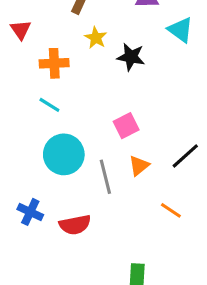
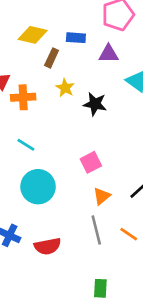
orange cross: (54, 63) -> (23, 97), moved
gray line: (105, 177) -> (96, 230), moved

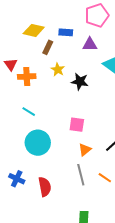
pink square: (91, 162) -> (77, 125), turned 35
red semicircle: (48, 246) -> (45, 187), turned -90

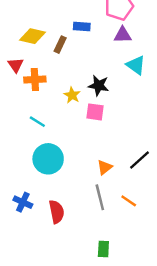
yellow diamond: (34, 30) -> (32, 36), moved
purple triangle: (90, 44) -> (123, 35), moved
yellow star: (58, 70) -> (72, 95), moved
pink square: (77, 125) -> (95, 112), moved

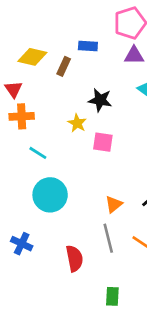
orange cross: (35, 79) -> (22, 116), moved
black star: (99, 85) -> (100, 100), moved
red semicircle: (57, 212) -> (74, 258), moved

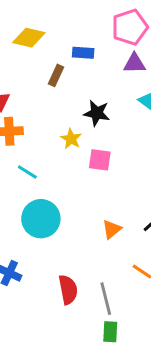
yellow diamond: (32, 57) -> (29, 38), moved
gray line: (108, 238) -> (106, 299), moved

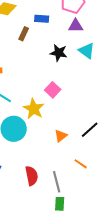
black star: (97, 113) -> (59, 53), moved
yellow star: (71, 139) -> (34, 109), moved, size x1.5
pink square: (100, 160) -> (53, 90), turned 35

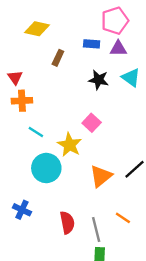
blue rectangle: (42, 19) -> (92, 44), moved
orange triangle: (61, 136) -> (101, 176), size x1.5
orange line: (81, 164) -> (123, 218), moved

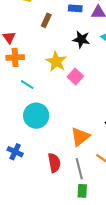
yellow star: (70, 145) -> (56, 61), moved
orange triangle: (101, 176) -> (80, 137), moved

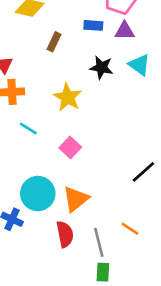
pink square: (75, 77) -> (70, 147), moved
cyan circle: (36, 116) -> (38, 194), moved
orange triangle: (80, 137) -> (76, 199), moved

